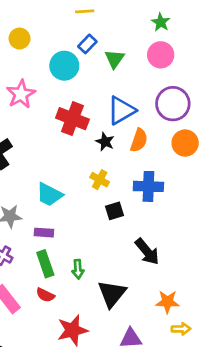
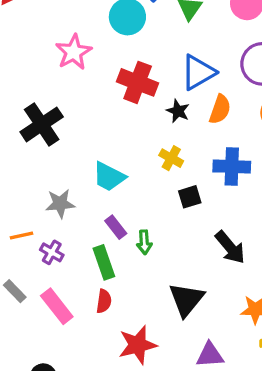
purple rectangle: (44, 233) -> (116, 227), moved, turned 48
green arrow: (78, 269) -> (144, 242), moved
red semicircle: (45, 295) -> (104, 301), turned -108

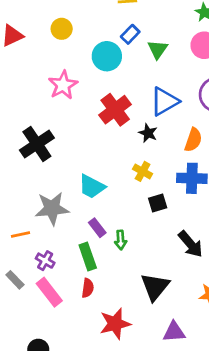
red cross: (138, 82) -> (115, 110), turned 32
orange semicircle: (220, 109) -> (193, 140), moved
gray star: (60, 204) -> (52, 208), size x1.4
purple cross: (52, 252) -> (45, 261), moved

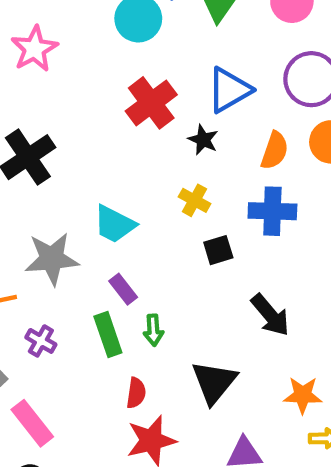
pink star: (63, 85) -> (34, 49), moved
green arrow: (121, 240) -> (153, 330), moved
red semicircle: (88, 288) -> (136, 393), moved
pink rectangle: (49, 292) -> (32, 423), moved

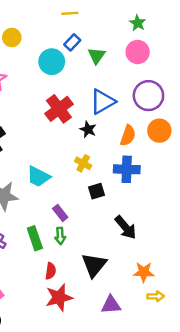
purple rectangle: (123, 289) -> (60, 213), moved

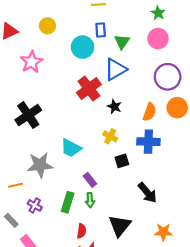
blue rectangle: (72, 42) -> (101, 30), turned -48
blue triangle: (103, 102) -> (115, 69), moved
green rectangle: (35, 238) -> (68, 202), turned 36

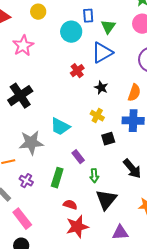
red cross: (89, 88) -> (77, 71), size x0.6
green arrow: (90, 200) -> (94, 176), moved
red semicircle: (81, 231) -> (70, 205), turned -80

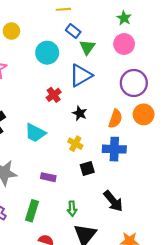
blue rectangle: (88, 16) -> (73, 31), moved, turned -48
cyan trapezoid: (60, 127) -> (35, 133), moved
purple rectangle: (78, 157) -> (48, 177), moved, turned -40

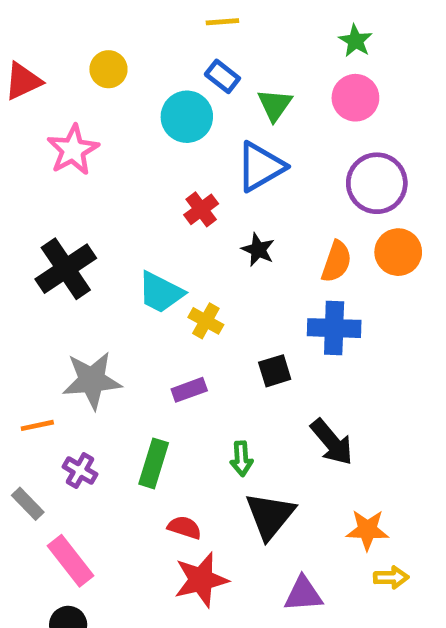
blue rectangle: (73, 31) -> (222, 76), moved
yellow cross: (75, 144) -> (206, 321), moved
purple rectangle: (48, 177) -> (189, 390), turned -32

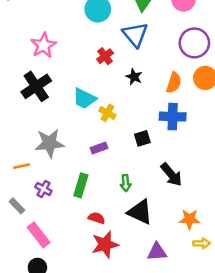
pink star: (73, 150) -> (43, 45), moved
blue triangle: (260, 167) -> (135, 34), turned -40
black triangle: (270, 516) -> (140, 212), turned -44

